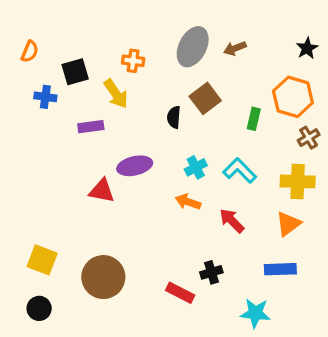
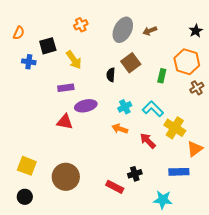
orange cross: (133, 61) -> (81, 25), moved, turned -32
purple rectangle: (91, 127) -> (66, 88), moved
yellow cross: (298, 181) -> (175, 128), moved, turned 30
orange triangle: (288, 224) -> (195, 149), moved

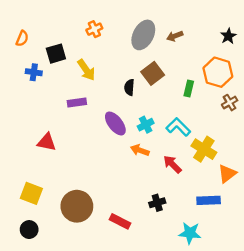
purple ellipse: (86, 106) -> (115, 123), moved, turned 65
red triangle: (65, 122) -> (47, 142), moved
red rectangle: (115, 187) -> (120, 221), moved

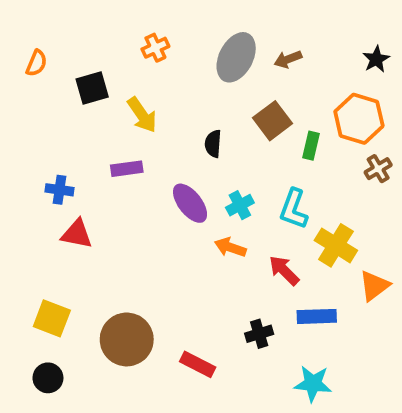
blue cross: (34, 72) -> (60, 190), moved
brown square: (153, 73) -> (273, 121), moved
cyan L-shape: (178, 127) -> (294, 209), turned -115
blue rectangle: (209, 200) -> (317, 316), moved

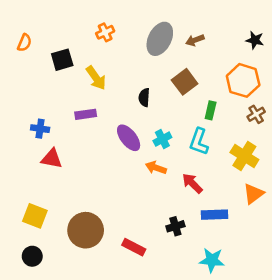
black star: (376, 59) -> (255, 40), turned -30
green rectangle: (311, 146) -> (211, 110), moved
yellow cross: (336, 245) -> (244, 156), moved

